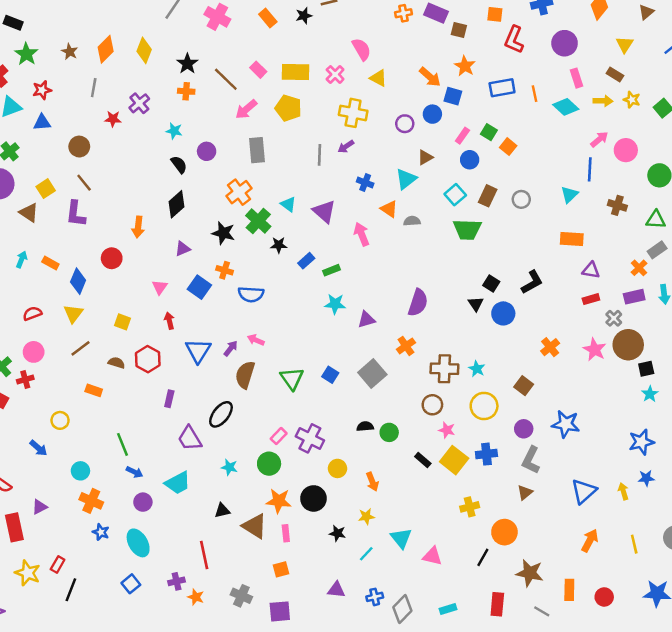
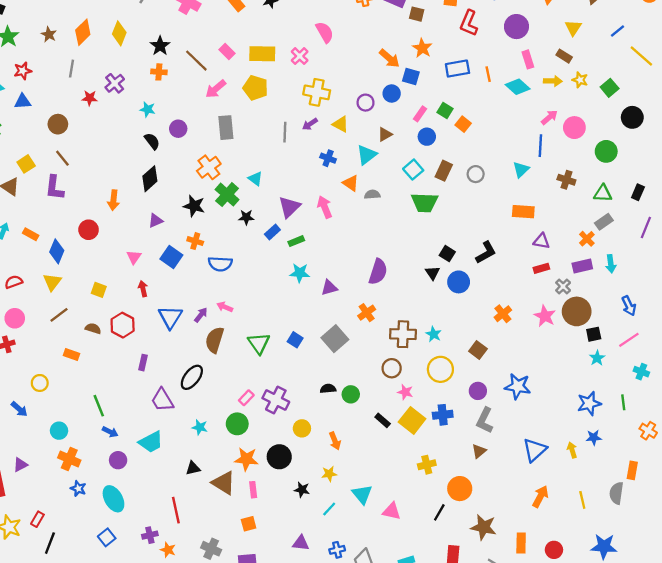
yellow triangle: (378, 78) -> (341, 124), moved
purple triangle: (324, 211) -> (289, 207), moved, turned 35

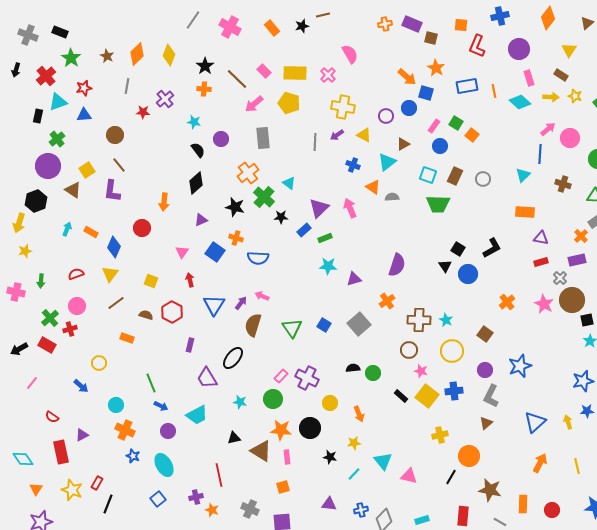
cyan square: (413, 170) -> (428, 175), turned -30
blue star: (518, 386) -> (520, 366), turned -30

